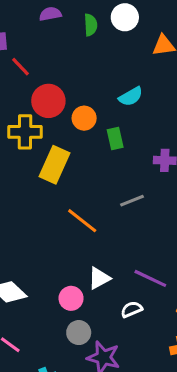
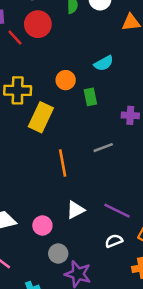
red circle: (48, 101) -> (38, 24), moved
orange line: (82, 221) -> (63, 163), turned 40
pink circle: (71, 298) -> (42, 226), moved
white semicircle: (132, 309) -> (114, 241), moved

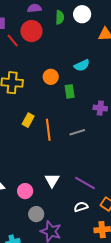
yellow rectangle: (41, 117) -> (28, 120), moved, size x0.6
orange line: (63, 163) -> (48, 130), moved
white triangle: (75, 210) -> (52, 180), turned -35

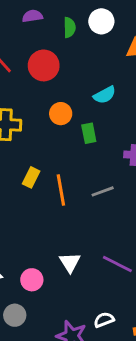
red circle: (31, 31) -> (44, 65), moved
white semicircle: (81, 207) -> (104, 320), moved
gray circle: (36, 214) -> (15, 315), moved

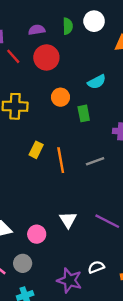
purple semicircle: (32, 16) -> (37, 30), moved

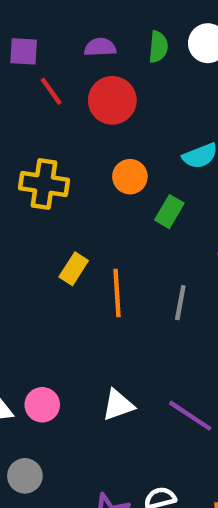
green rectangle: (84, 113) -> (169, 212), turned 35
gray line: (95, 161) -> (180, 303), turned -66
white triangle: (68, 220) -> (118, 405), turned 36
pink circle: (37, 234) -> (42, 405), moved

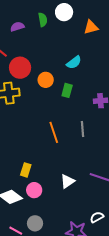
red circle: (112, 100) -> (20, 68), moved
yellow rectangle: (74, 269) -> (26, 170), moved

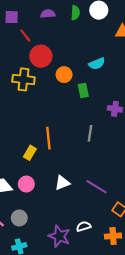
green rectangle: (67, 90) -> (83, 90), turned -40
orange line: (54, 132) -> (48, 138), moved
yellow rectangle: (26, 170) -> (30, 153), moved

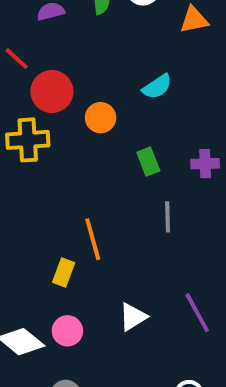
green rectangle: (83, 90) -> (148, 161), moved
purple line: (97, 187) -> (197, 313), turned 40

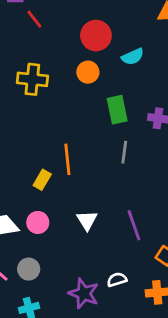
red circle: (52, 91) -> (96, 36), moved
green rectangle: (148, 161) -> (117, 110), size x1.4
white triangle: (133, 317) -> (87, 220), turned -40

